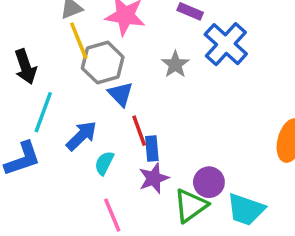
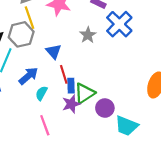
gray hexagon: (103, 63) -> (21, 34), moved
green triangle: (191, 206) -> (84, 93), moved

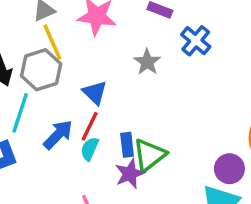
blue cross: (119, 24) -> (196, 41), size x0.7
red line: (64, 74) -> (90, 126), moved, turned 48
cyan semicircle: (41, 93) -> (90, 149), moved
purple circle: (105, 108) -> (229, 169), moved

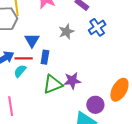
red line: (90, 126) -> (24, 58), turned 48
blue rectangle: (127, 145) -> (45, 57), moved
purple star: (130, 174) -> (72, 81), moved

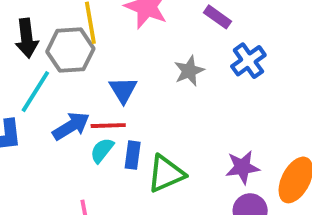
blue rectangle: (45, 57) -> (133, 155), moved
purple star: (72, 81) -> (242, 167), moved

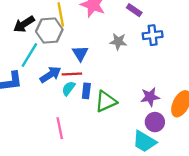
black arrow: (27, 38) -> (24, 24), turned 65
blue cross: (248, 61) -> (153, 35), turned 30
gray star: (189, 71) -> (118, 42), turned 30

